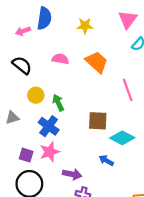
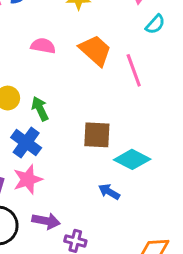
pink line: (128, 90) -> (134, 70), moved
purple arrow: (72, 174) -> (46, 221), moved

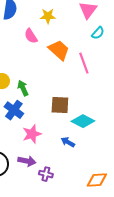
pink semicircle: (43, 46) -> (31, 36), moved, turned -133
pink star: (28, 179) -> (32, 134), moved

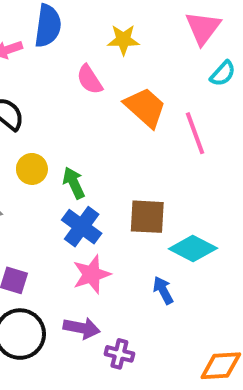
blue cross: (14, 110) -> (82, 227), moved
blue arrow: (68, 142) -> (163, 290), turned 32

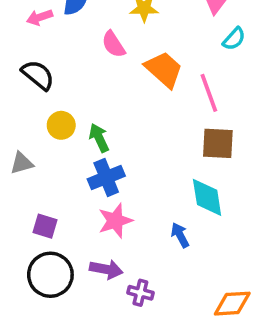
brown square: (147, 217) -> (218, 143), moved
blue cross: (82, 227) -> (106, 178), turned 32
cyan diamond: (193, 249) -> (207, 197), turned 54

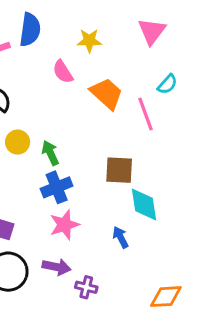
cyan semicircle: (234, 39) -> (167, 84), moved
brown square: (218, 143) -> (119, 170), moved

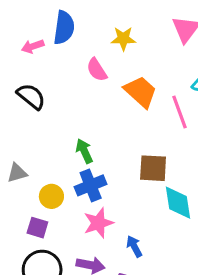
yellow circle: (18, 142) -> (51, 196), moved
blue arrow: (121, 237) -> (134, 246), moved

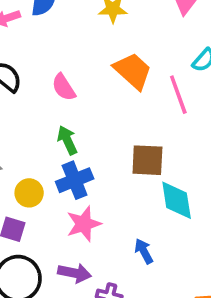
pink semicircle: (97, 70) -> (64, 87), moved
blue arrow: (134, 246) -> (144, 251), moved

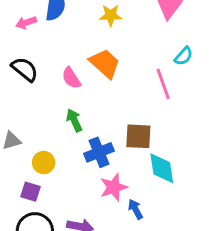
orange trapezoid: (133, 71) -> (105, 63), moved
blue cross: (75, 180) -> (99, 152), moved
pink star: (84, 224) -> (114, 187), moved

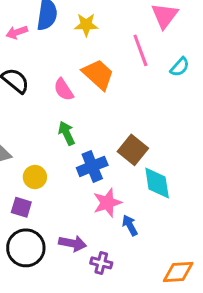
yellow star: (111, 15) -> (86, 25), moved
pink line: (163, 84) -> (140, 50), moved
brown square: (138, 136) -> (133, 150), turned 36

